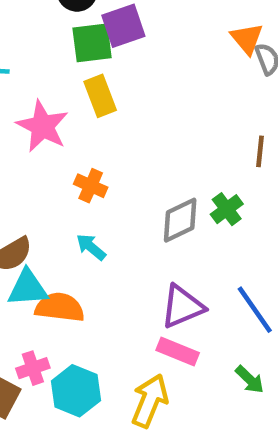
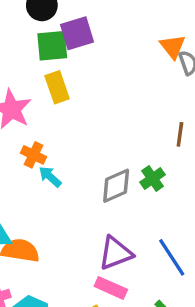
orange cross: (91, 186) -> (34, 155), moved
cyan arrow: (91, 247) -> (50, 177), moved

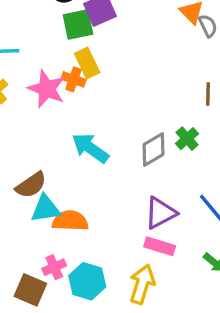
orange cross: (34, 155) -> (73, 79), moved
cyan arrow: (50, 177) -> (90, 148), size x1.6

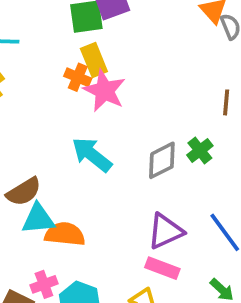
pink star: (47, 89) -> (104, 91), moved

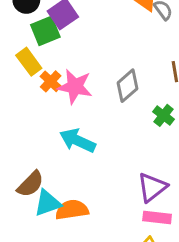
yellow rectangle: (94, 60) -> (29, 62), moved
orange cross: (78, 77) -> (51, 81), turned 35
gray diamond: (162, 160) -> (128, 86), moved

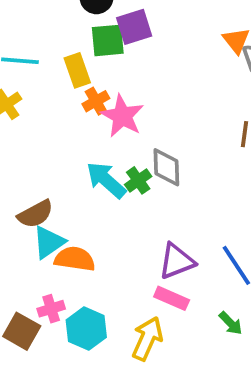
gray diamond: (128, 86) -> (166, 167), moved, turned -68
green cross: (163, 115) -> (138, 180), moved
cyan triangle: (48, 203) -> (49, 242), turned -32

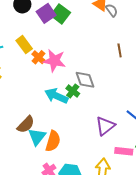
green square: (108, 40) -> (60, 14), moved, turned -30
orange semicircle: (75, 259) -> (53, 141), turned 115
pink rectangle: (172, 298) -> (124, 151), moved

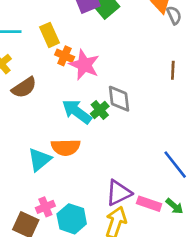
orange cross: (39, 57) -> (65, 56), turned -32
brown semicircle: (26, 124) -> (24, 88), moved
purple triangle: (105, 126) -> (119, 193), moved
orange semicircle: (53, 141) -> (66, 147), moved, turned 60

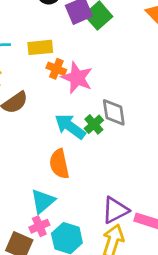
yellow rectangle: (49, 35) -> (40, 47), turned -70
orange semicircle: (66, 147) -> (59, 164), turned 80
cyan triangle: (40, 160) -> (43, 201), moved

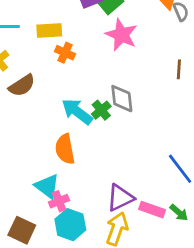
pink star: (77, 78) -> (121, 35), moved
cyan triangle: (43, 201) -> (47, 186), turned -44
pink cross: (39, 226) -> (59, 201), moved

